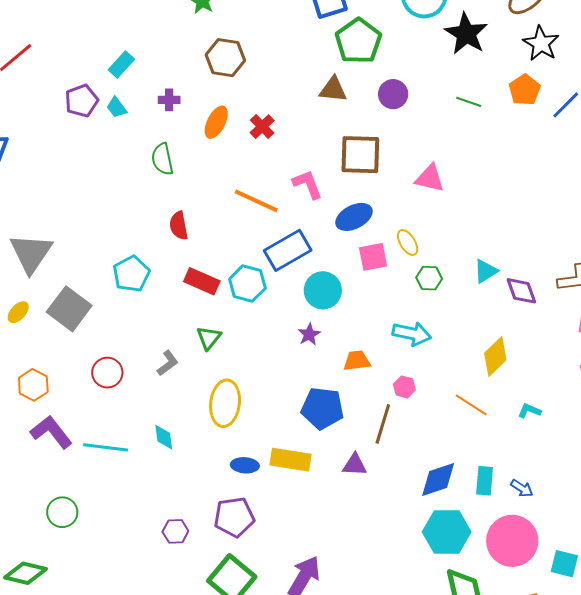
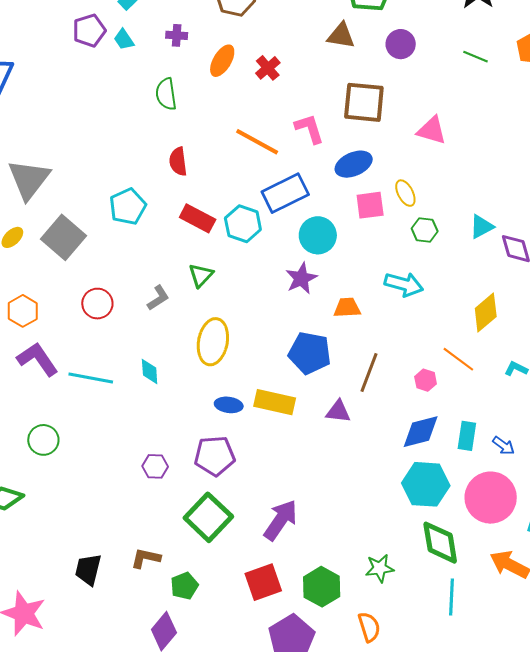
purple star: (309, 334) -> (301, 278), size x1.4
pink hexagon: (404, 387) -> (426, 380), moved

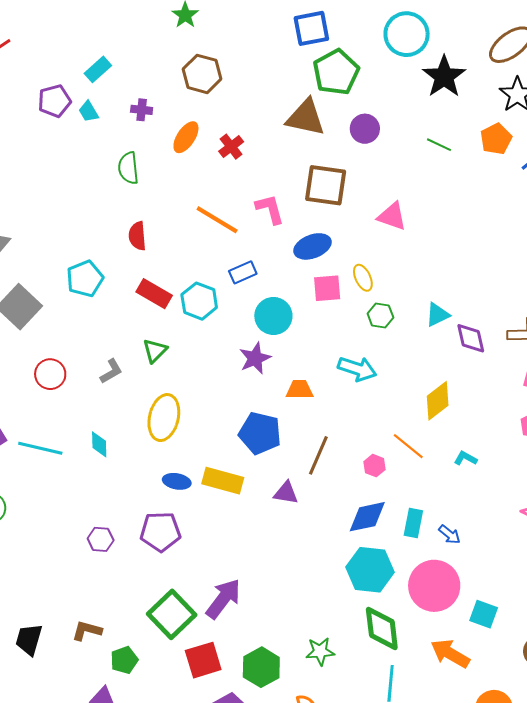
brown triangle: (341, 36) -> (306, 118), size x1.4
blue rectangle: (285, 193) -> (243, 272), size x0.6
green square: (208, 517) -> (172, 614), moved

